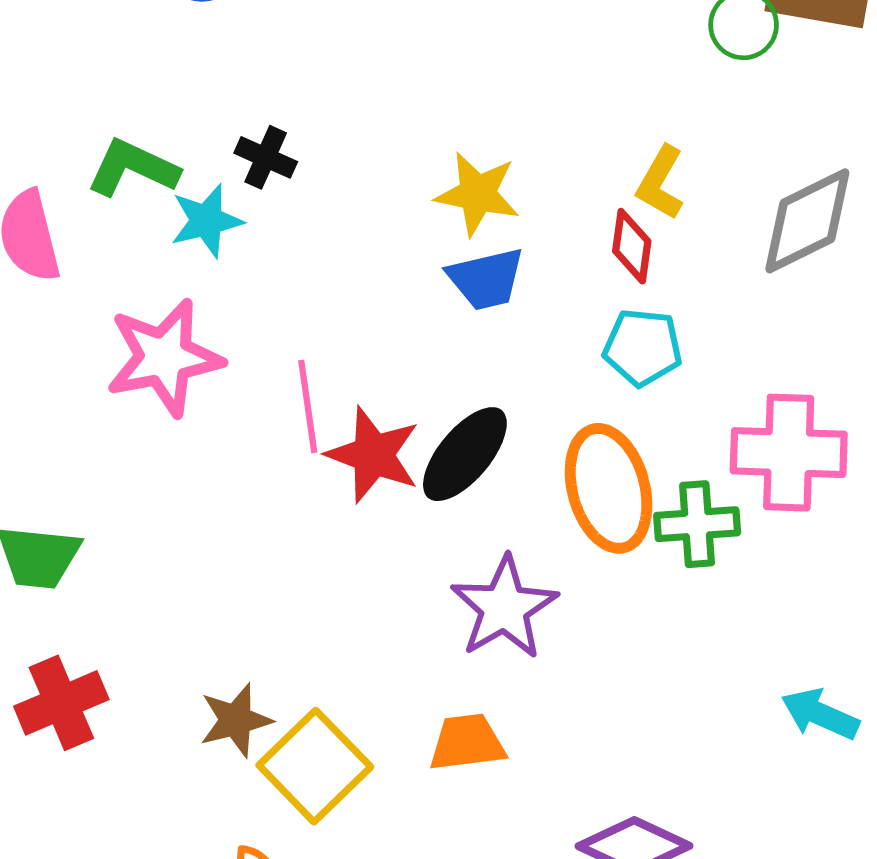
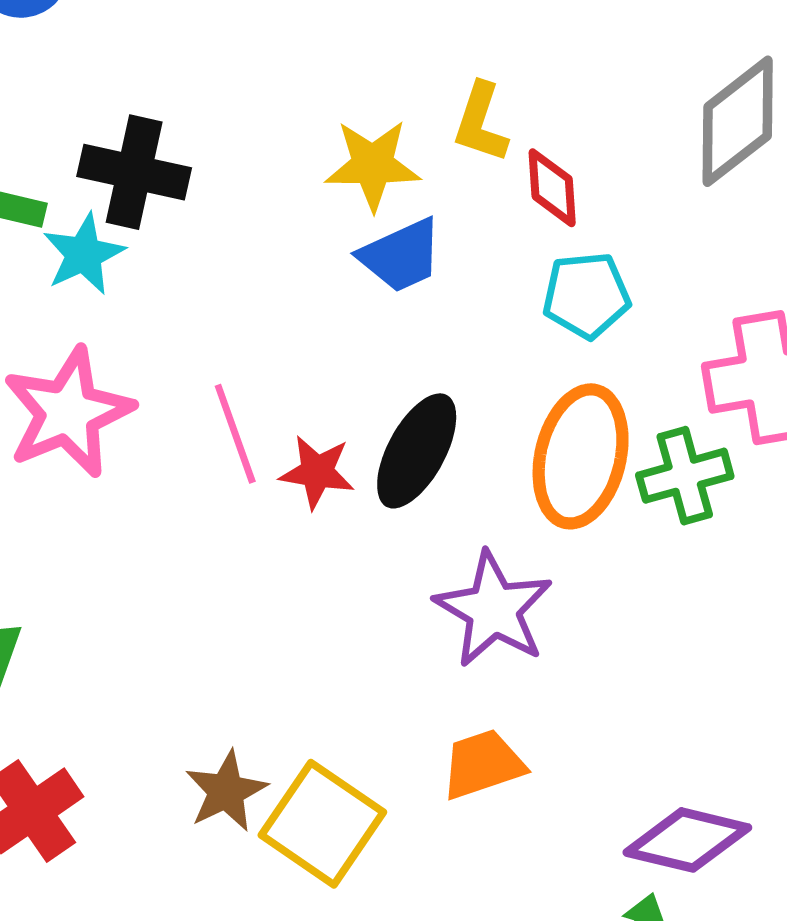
black cross: (266, 157) -> (134, 172), size x1.6
yellow L-shape: (660, 183) -> (481, 123), moved
red star: (373, 455) -> (317, 472), size x0.7
orange ellipse: (609, 488) -> (581, 456), turned 40

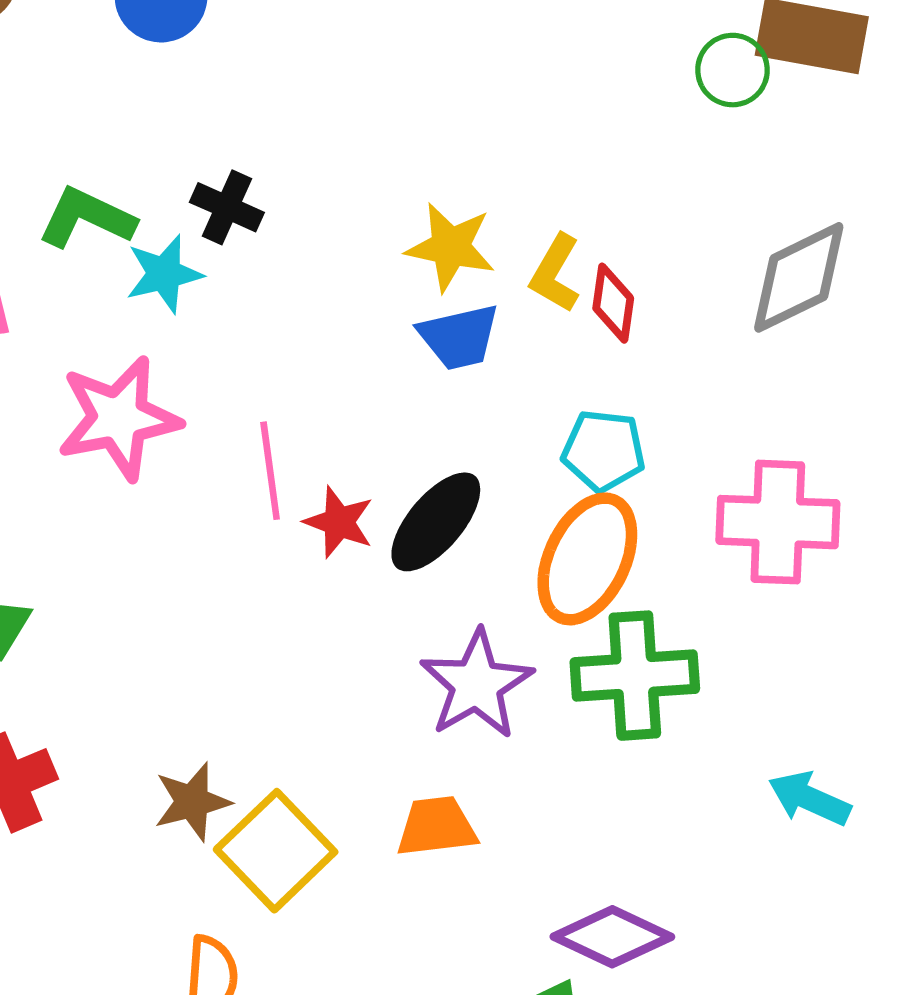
yellow L-shape: (481, 123) -> (555, 273), moved
black cross: (134, 172) -> (227, 207), size x0.7
cyan pentagon: (586, 295) -> (604, 451), moved
green cross: (685, 476) -> (635, 676), moved, size x1.4

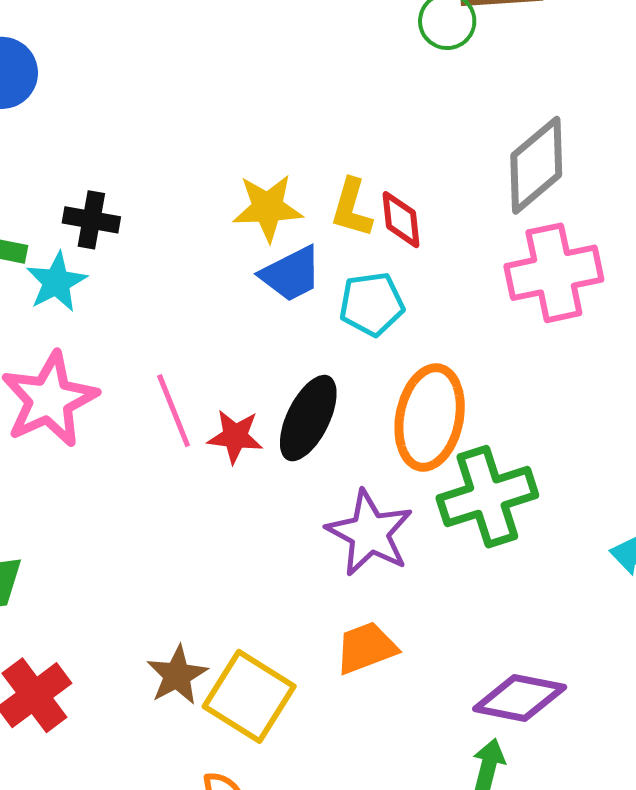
cyan pentagon: (604, 451) -> (372, 304), moved
pink cross: (778, 522) -> (554, 273), moved

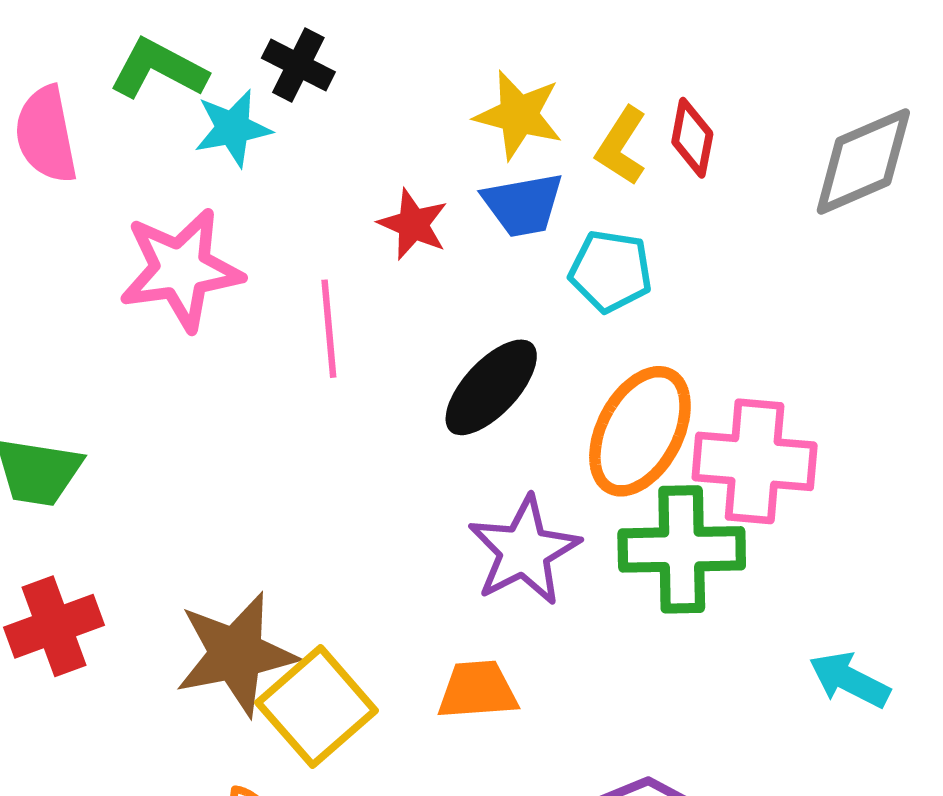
red diamond: (401, 220) -> (692, 138), moved
pink cross: (554, 273) -> (755, 461), moved
red star: (235, 436) -> (413, 224), moved
brown star: (177, 675) -> (236, 654), size x1.6

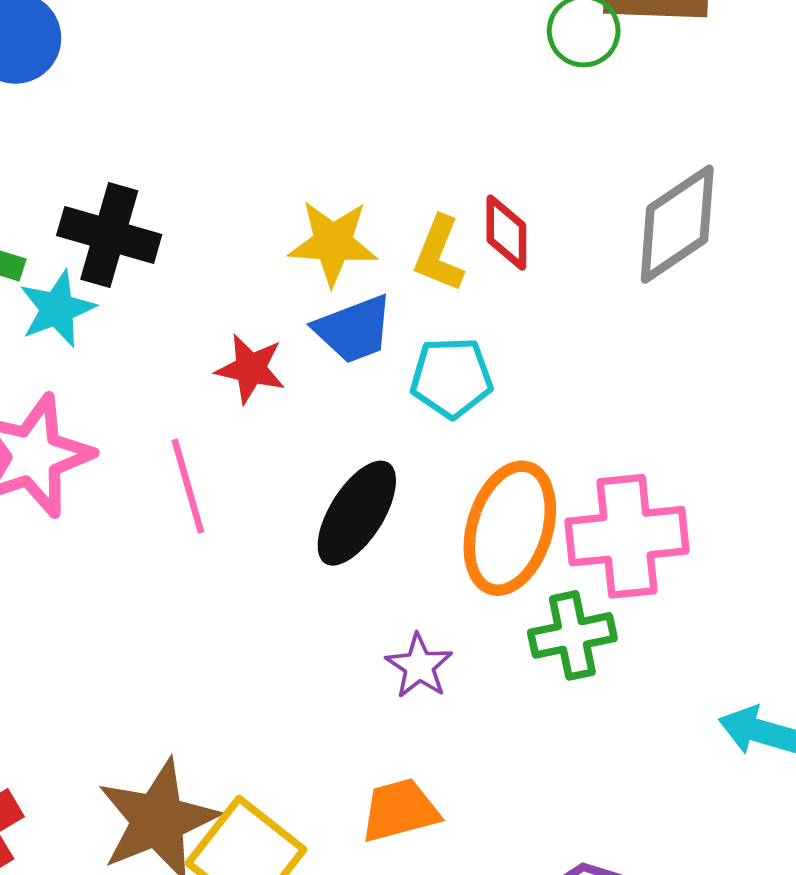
black cross: (298, 65) -> (109, 235), size x1.4
green cross: (682, 549) -> (572, 635), size x0.7
purple star: (524, 551) -> (419, 666), size x0.6

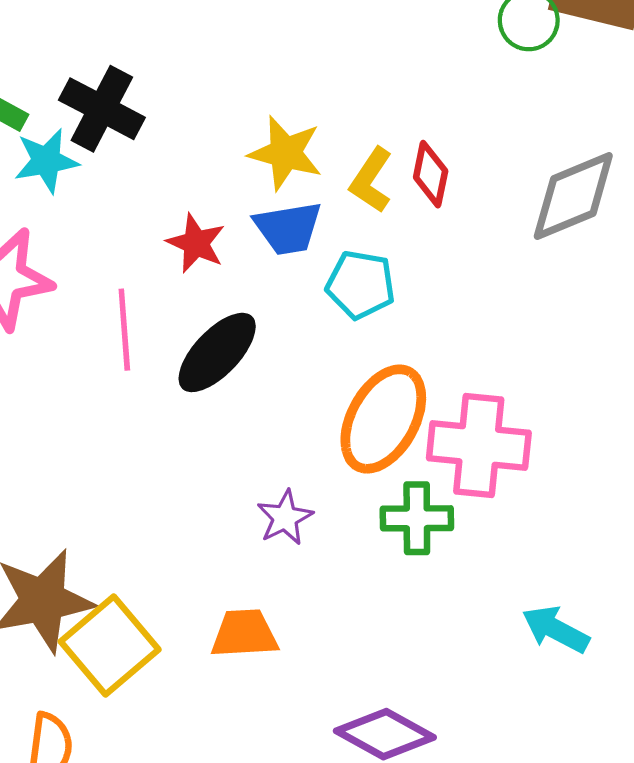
black ellipse: (357, 513) -> (217, 352), moved

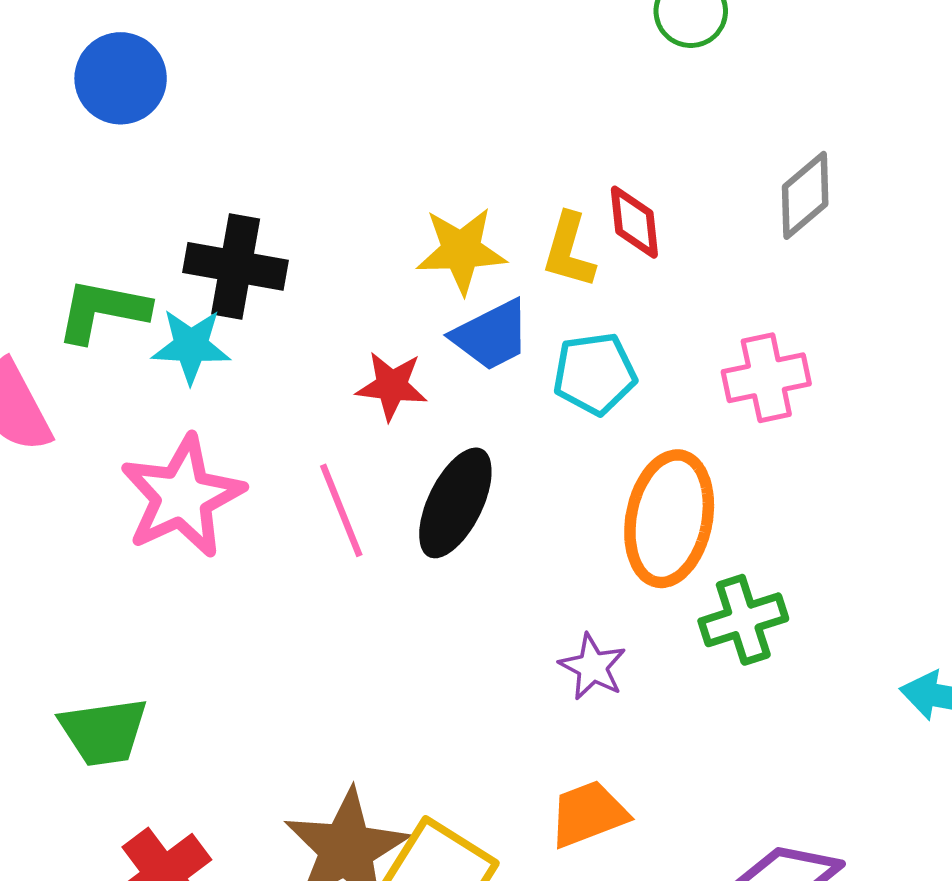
cyan star: (46, 161) -> (191, 346), turned 30
gray diamond: (573, 196) -> (805, 195), size x0.7
pink cross: (479, 446) -> (766, 378), moved, size x0.7

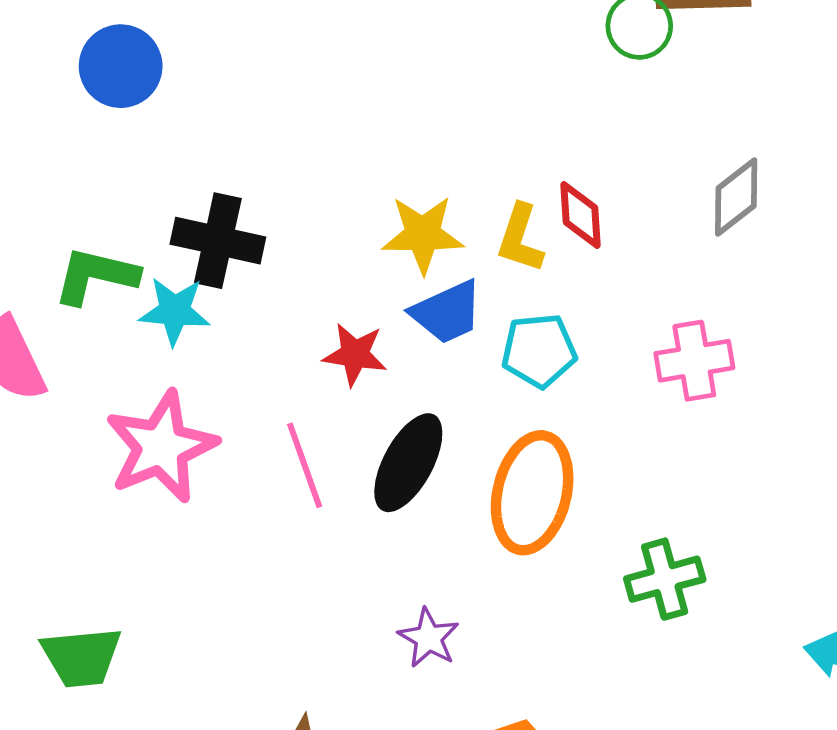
orange ellipse: (669, 519) -> (532, 493), moved
purple star: (593, 667) -> (429, 638), moved

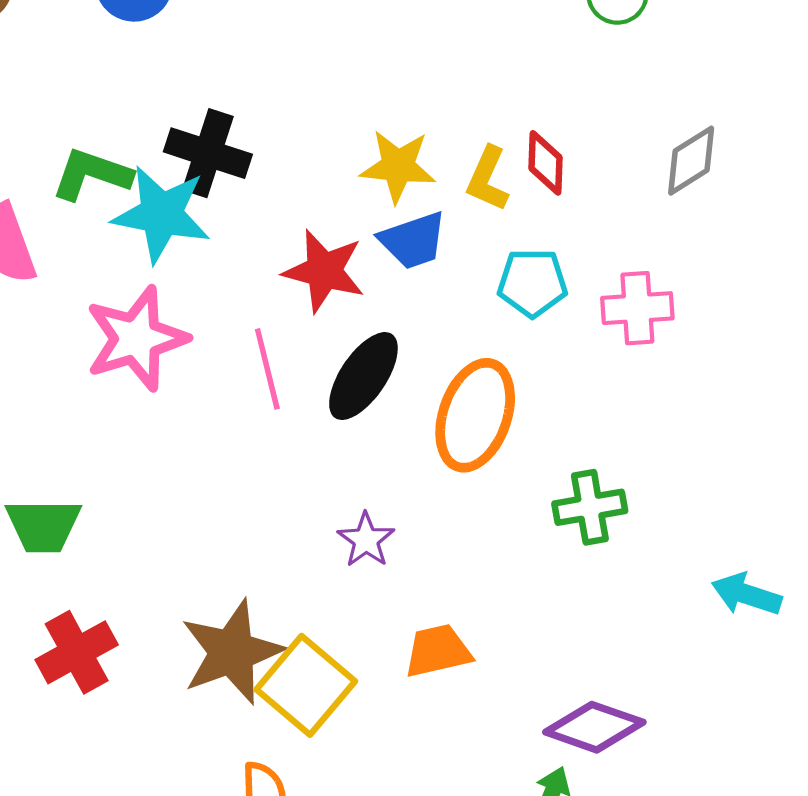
cyan star: (175, 311) -> (161, 214), size x1.5
cyan pentagon: (539, 351) -> (532, 283), moved
red star: (355, 354) -> (324, 271), size x1.4

